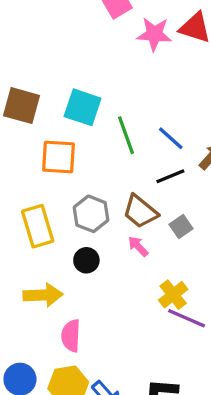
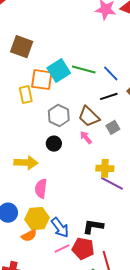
cyan square: (83, 107) -> (59, 71), moved, turned 35
green line: (126, 135) -> (84, 69), turned -60
yellow rectangle: (38, 226) -> (26, 95), moved, size x0.7
yellow cross: (173, 295) -> (105, 168), turned 36

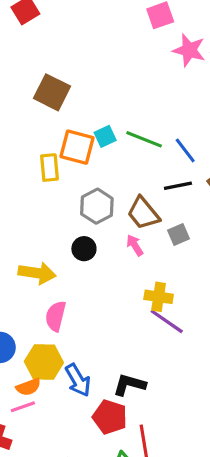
cyan square: (59, 71) -> (105, 136), size x0.6
pink line: (62, 249) -> (23, 407), moved

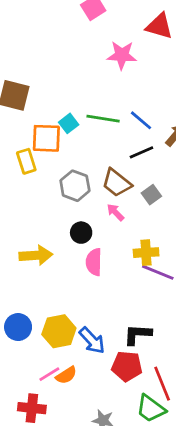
pink star: (189, 50) -> (122, 55), moved
black circle: (84, 249) -> (81, 233), moved
pink semicircle: (56, 316) -> (94, 262), moved
orange semicircle: (28, 387) -> (66, 375), moved

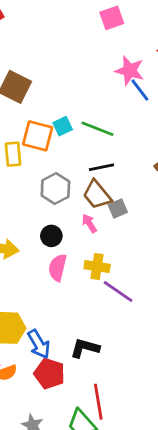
blue line: (141, 120) -> (140, 90), moved
black line: (141, 152) -> (102, 167), moved
gray square: (151, 195) -> (118, 208), moved
yellow cross: (146, 253) -> (97, 267), moved
red pentagon: (127, 366) -> (50, 374), moved

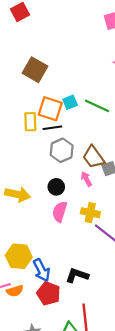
black line: (102, 167) -> (52, 128), moved

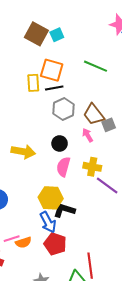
cyan square: (70, 102) -> (57, 35), moved
yellow hexagon: (19, 256) -> (51, 198), moved
black L-shape: (77, 275) -> (64, 210), moved

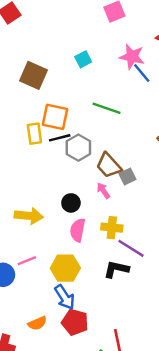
cyan square: (57, 35) -> (83, 59), moved
gray hexagon: (64, 109) -> (78, 148), moved
black L-shape: (64, 210) -> (116, 269), moved
pink line: (12, 239) -> (27, 261), moved

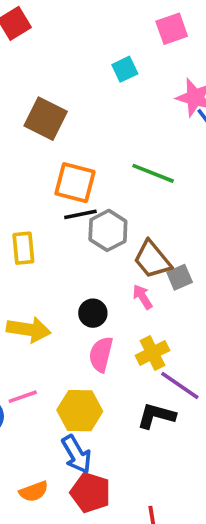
cyan square: (83, 59) -> (125, 69), moved
yellow rectangle: (34, 134) -> (23, 248), moved
yellow cross: (112, 228) -> (152, 353), turned -35

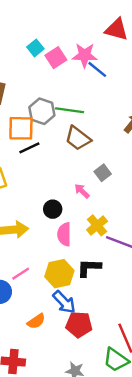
pink square: (172, 29) -> (56, 58), moved
gray hexagon: (108, 230) -> (42, 111), moved
brown trapezoid: (152, 259) -> (78, 138), moved
black L-shape: (156, 416) -> (89, 268), moved
orange semicircle: (34, 491) -> (36, 321), moved

